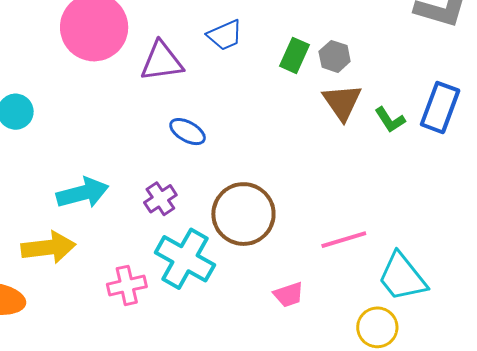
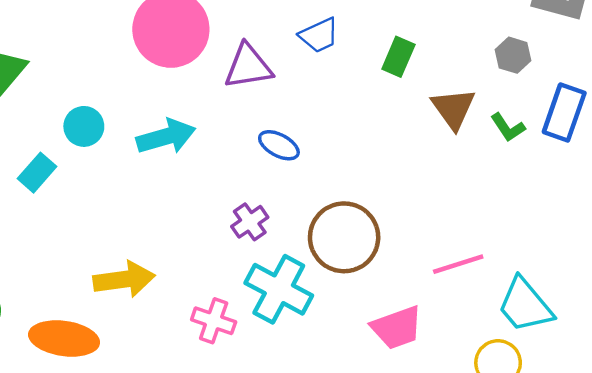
gray hexagon: (335, 56) -> (513, 55), moved
cyan arrow: (83, 193) -> (166, 137), moved
pink cross: (127, 285) -> (214, 321), turned 33
pink trapezoid: (289, 295) -> (397, 328), size x1.5

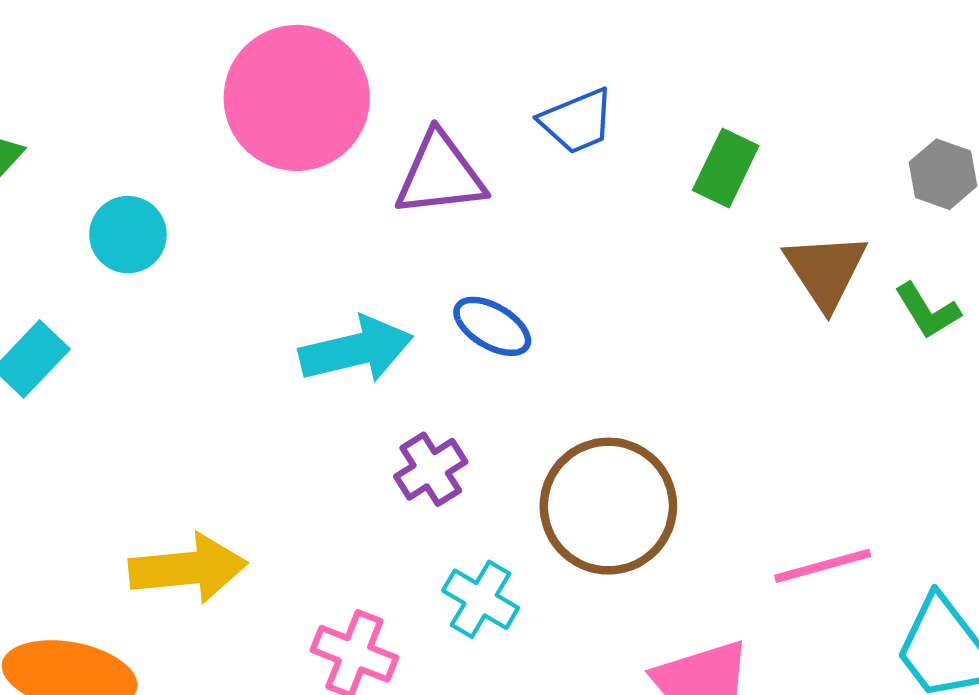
cyan circle: (84, 126) -> (128, 235), moved
cyan arrow: (166, 137) -> (356, 350), moved
cyan cross: (279, 289) -> (481, 599), size x0.6

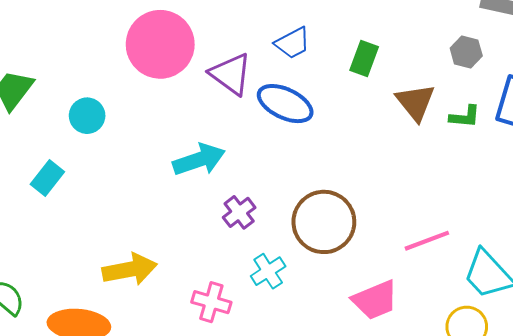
purple triangle: (440, 175) -> (231, 74), turned 48
green L-shape: (927, 311) -> (465, 117), turned -48
blue ellipse: (492, 326) -> (285, 104), moved, size x1.5
cyan cross: (481, 599) -> (268, 271), turned 32

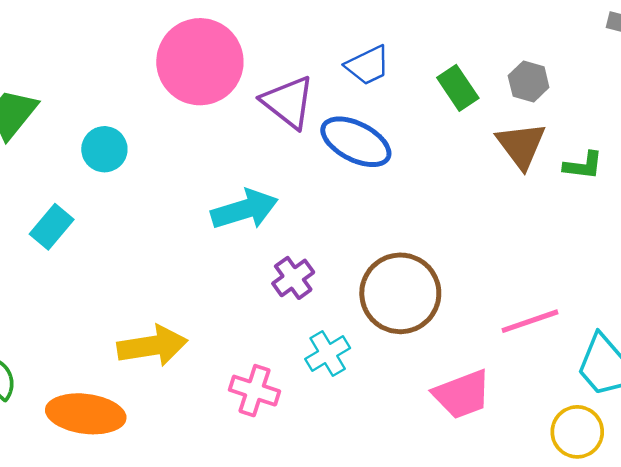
gray hexagon: (466, 52) -> (529, 81), moved
green rectangle: (364, 59) -> (458, 88), turned -56

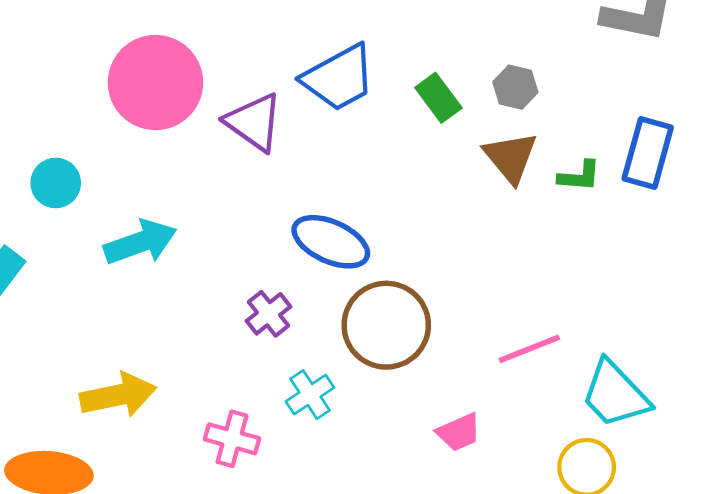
blue trapezoid: (368, 65) -> (339, 78), size x1.5
blue ellipse: (356, 142) -> (331, 242), moved
cyan arrow: (244, 209) -> (140, 242), moved
pink trapezoid: (462, 394) -> (459, 432), size x0.7

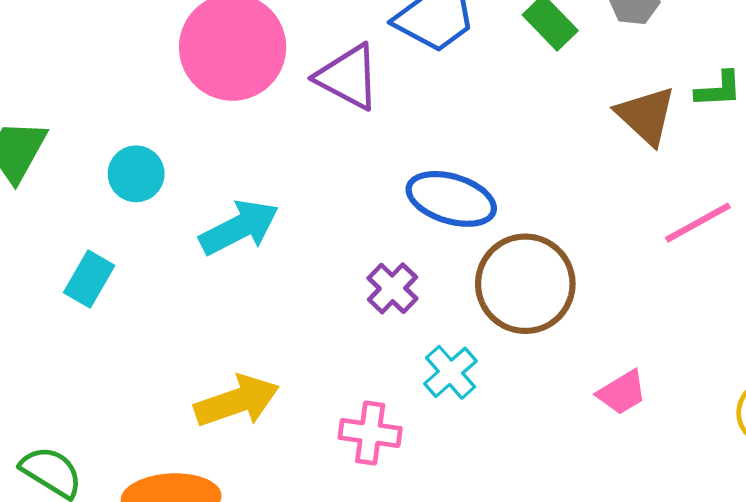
brown triangle: (511, 157) -> (646, 116), moved
pink line: (529, 349) -> (698, 223), moved

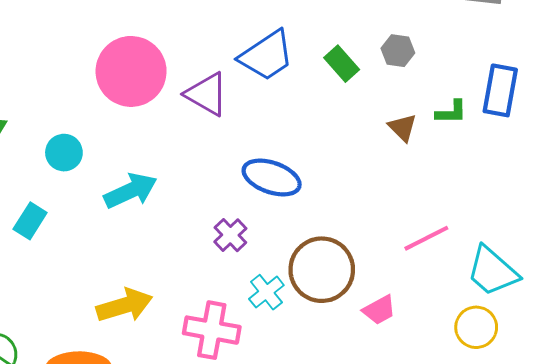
brown triangle: (646, 116) -> (403, 128), size x0.7
pink line: (698, 223) -> (426, 238), moved
brown circle: (525, 284) -> (322, 270), moved
pink cross: (370, 433) -> (212, 330), size x1.4

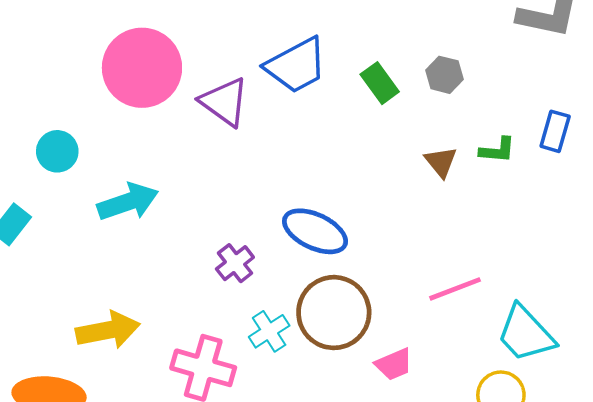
blue rectangle: (500, 90) -> (555, 131), size x0.7
blue ellipse: (272, 177) -> (315, 231), moved

